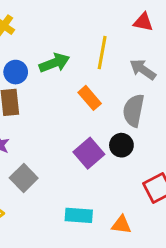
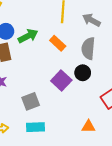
green arrow: (54, 63) -> (28, 36), moved
gray square: (24, 178) -> (31, 101), moved, turned 30
cyan rectangle: (79, 215) -> (35, 127), moved

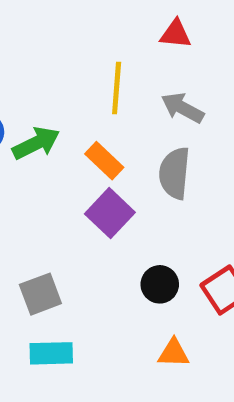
black circle: (83, 73) -> (160, 284), moved
purple square: (61, 81) -> (110, 213), moved

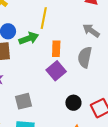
yellow line: (117, 88) -> (44, 18), moved
orange rectangle: (104, 161) -> (56, 49), turned 42

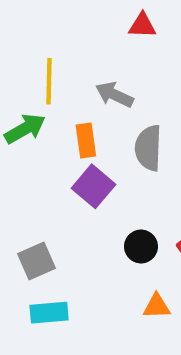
gray arrow: (91, 30) -> (114, 95), moved

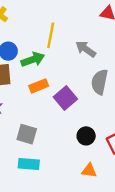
orange rectangle: (86, 141) -> (39, 86), moved, turned 66
gray square: (37, 261) -> (27, 134), turned 30

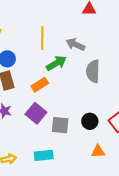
green arrow: (33, 59) -> (56, 63), moved
purple square: (65, 98) -> (36, 113), moved
gray square: (27, 134) -> (60, 125), moved

